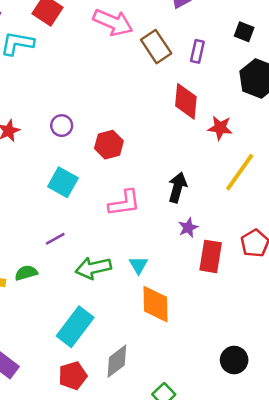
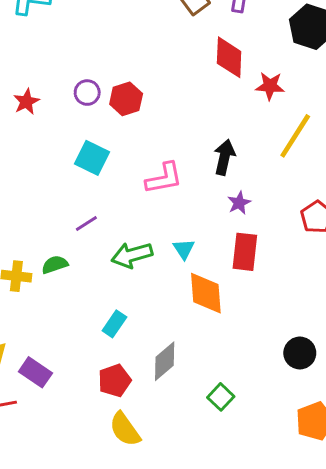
red hexagon: (109, 145) -> (126, 99), moved
red rectangle: (211, 256) -> (245, 252), moved
cyan rectangle: (75, 327) -> (114, 324), size x0.6

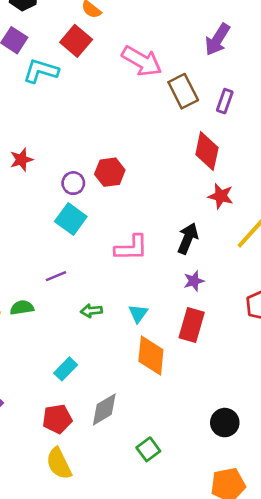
red star: (270, 86) -> (221, 196), moved
purple circle: (87, 93) -> (73, 183), moved
green arrow: (132, 255) -> (91, 311), size x0.6

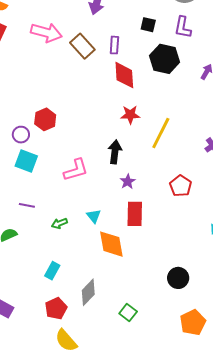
red diamond: (207, 151) -> (124, 75), moved
purple line: (56, 276) -> (27, 205), turned 49

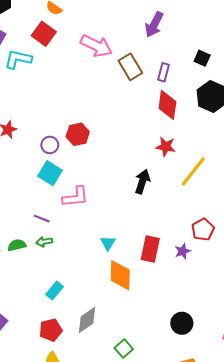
pink L-shape: (76, 170) -> (76, 197), moved
purple star: (128, 182) -> (183, 251), moved
green arrow: (59, 223) -> (44, 242), moved

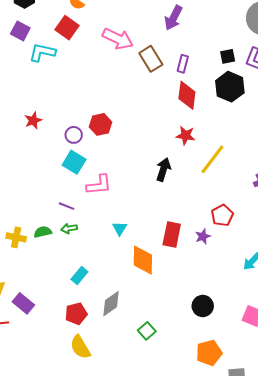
black square: (202, 58) -> (228, 56), moved, turned -35
cyan triangle: (108, 243) -> (120, 228), moved

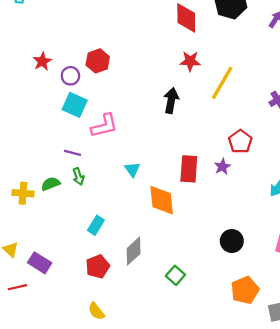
red star: (33, 120) -> (42, 61), moved
green arrow: (69, 228) -> (78, 176), turned -91
yellow semicircle: (80, 347) -> (96, 311), moved, size x0.7

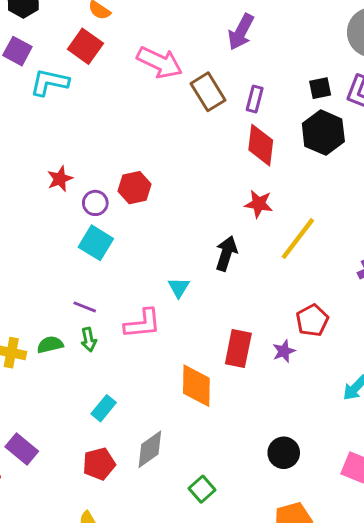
pink L-shape: (104, 126) -> (143, 324), moved
cyan triangle: (132, 169) -> (179, 287), moved

